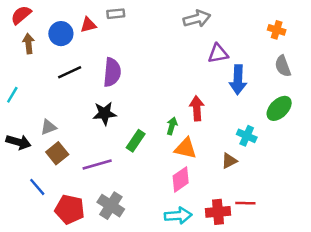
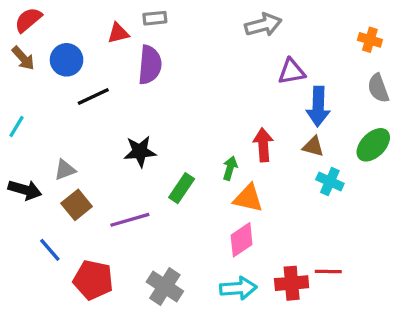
blue circle: (61, 34) -> (67, 60), moved
brown arrow: (29, 44) -> (23, 58), moved, turned 144
purple semicircle: (112, 72) -> (150, 65), moved
brown triangle: (229, 161) -> (313, 146), moved, turned 42
gray cross: (111, 206) -> (165, 287), moved

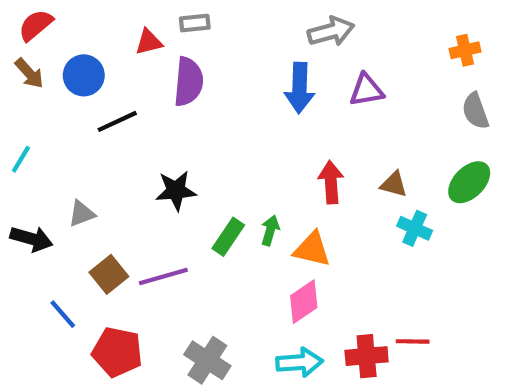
orange cross: (370, 40) -> (465, 50), turned -30
blue arrow: (318, 106) -> (299, 88), moved
green arrow: (230, 168) -> (270, 230), moved
brown square: (77, 205) -> (109, 274), moved

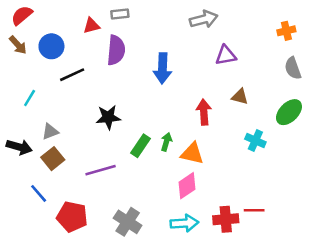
blue arrow: (299, 88) -> (162, 68), moved
cyan line: (21, 159) -> (30, 98), moved
brown triangle: (394, 184) -> (240, 97), moved
brown square: (109, 274) -> (53, 159), moved

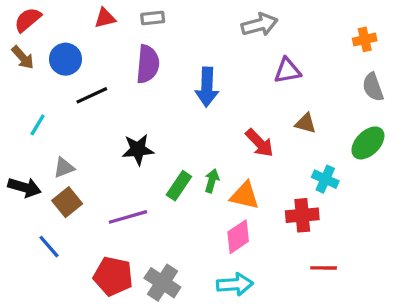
red triangle: (91, 26) -> (105, 18), moved
red arrow: (204, 112) -> (259, 143), turned 140
red pentagon: (72, 217) -> (113, 276), moved
red cross: (226, 219) -> (302, 215), moved

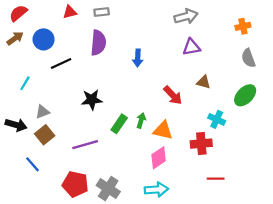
gray arrow: (259, 25) -> (186, 16), moved
brown arrow: (23, 57) -> (15, 38), turned -84
blue arrow: (207, 87) -> (138, 58), size x0.7

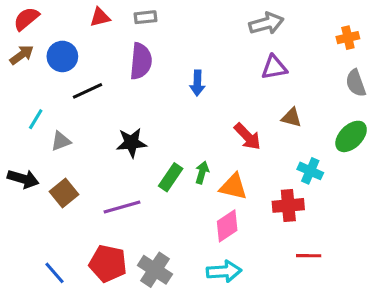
gray triangle: (42, 112) -> (61, 141), moved
blue line: (33, 164) -> (55, 273), moved

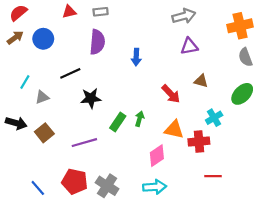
orange cross: (348, 38) -> (240, 26), size x1.6
black line: (87, 91) -> (70, 73), moved
cyan cross: (310, 171) -> (214, 118), turned 35
orange triangle: (233, 187) -> (174, 130), moved

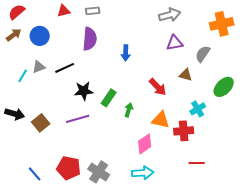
gray semicircle: (245, 57) -> (203, 54), moved, turned 54
gray triangle: (42, 97) -> (39, 67), moved
green rectangle: (118, 122) -> (109, 98), moved
purple line: (84, 143) -> (78, 119), moved

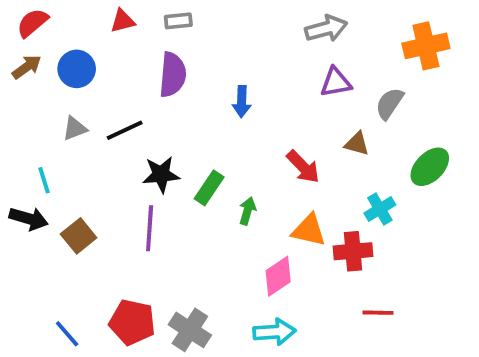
cyan line: (23, 76) -> (44, 180), moved, turned -48
purple line: (78, 119) -> (150, 228), turned -70

